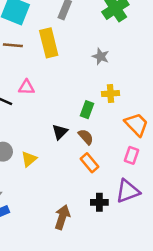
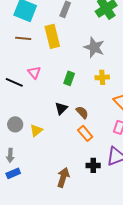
gray star: (101, 56) -> (94, 47), size x1.5
pink triangle: (26, 87) -> (34, 72), turned 48
green rectangle: (87, 110) -> (69, 78), moved

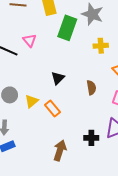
green rectangle: (69, 78) -> (67, 28), moved, size x1.6
brown semicircle: (82, 112) -> (91, 88), moved, turned 32
orange rectangle: (85, 133) -> (53, 109), moved

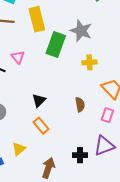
black triangle: (58, 78) -> (39, 100), moved
yellow triangle: (32, 101) -> (19, 149), moved

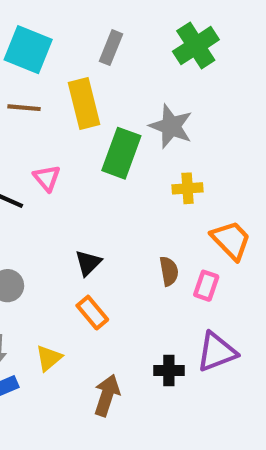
pink rectangle: (107, 115) -> (206, 286), moved

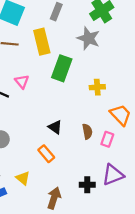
gray star: (171, 126) -> (88, 38), moved
black triangle: (88, 263) -> (55, 127), moved, turned -40
yellow triangle: (49, 358) -> (23, 178), turned -40

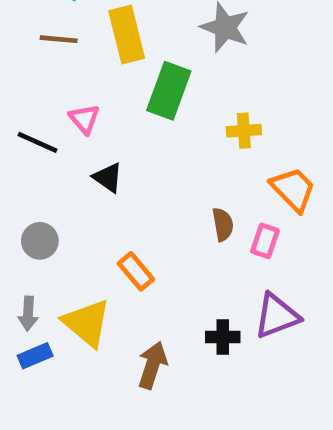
black triangle: (55, 127) -> (108, 178), moved
yellow triangle: (23, 178) -> (87, 323), size x1.6

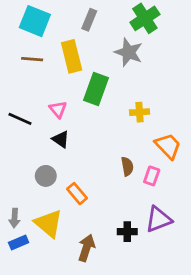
pink triangle: (84, 119) -> (58, 109), moved
gray circle: (40, 241) -> (46, 176), moved

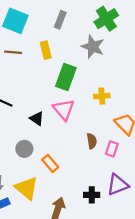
yellow rectangle: (72, 56) -> (46, 50), size x0.7
pink triangle: (58, 109) -> (64, 110), moved, size x1.5

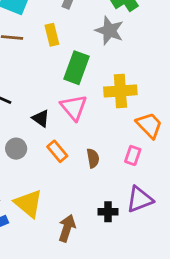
yellow cross: (102, 96) -> (120, 91), size x1.6
brown semicircle: (92, 141) -> (93, 158), moved
gray circle: (24, 149) -> (16, 149), moved
orange rectangle: (50, 163) -> (57, 151), moved

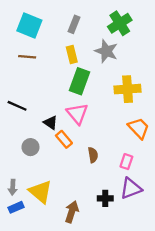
yellow rectangle: (52, 35) -> (72, 55), moved
yellow cross: (120, 91) -> (128, 89), moved
orange rectangle: (57, 151) -> (64, 139), moved
pink rectangle: (133, 155) -> (126, 162), moved

